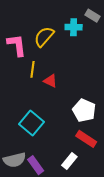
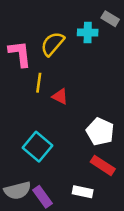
white rectangle: (69, 161) -> (83, 192), turned 63

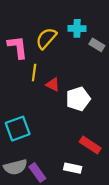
gray rectangle: (110, 19) -> (97, 45), moved
white pentagon: (100, 132) -> (78, 99), moved, turned 30
cyan square: (37, 147) -> (18, 129), moved, turned 30

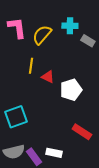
pink L-shape: (18, 47) -> (17, 28), moved
white rectangle: (73, 168) -> (54, 153), moved

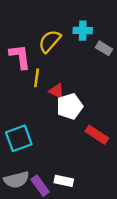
pink L-shape: (17, 28) -> (20, 57), moved
white pentagon: (71, 90) -> (70, 106), moved
red rectangle: (82, 132) -> (97, 135), moved

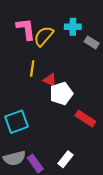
pink L-shape: (20, 57) -> (26, 29), moved
white rectangle: (64, 181) -> (66, 159), moved, turned -63

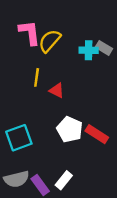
cyan cross: (73, 27) -> (89, 50), moved
white pentagon: (61, 94) -> (70, 129), moved, turned -30
white rectangle: (66, 159) -> (64, 180), moved

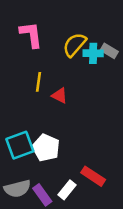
yellow semicircle: (50, 41) -> (74, 45), moved
white pentagon: (70, 129) -> (46, 148), moved
red rectangle: (97, 134) -> (93, 176), moved

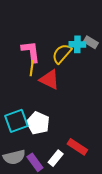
pink L-shape: (31, 35) -> (31, 52), moved
yellow semicircle: (74, 45) -> (62, 54), moved
red triangle: (60, 96) -> (49, 80), size x1.5

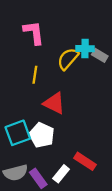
gray rectangle: (91, 42) -> (100, 55), moved
pink L-shape: (31, 52) -> (34, 33), moved
red triangle: (49, 80) -> (54, 103), moved

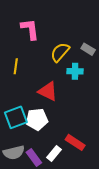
cyan cross: (85, 49) -> (75, 71), moved
yellow line: (35, 75) -> (16, 66), moved
white pentagon: (42, 135) -> (37, 119), turned -30

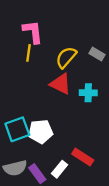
yellow line: (16, 66) -> (28, 53), moved
cyan cross: (75, 71) -> (88, 93), moved
red triangle: (48, 91) -> (61, 84), moved

